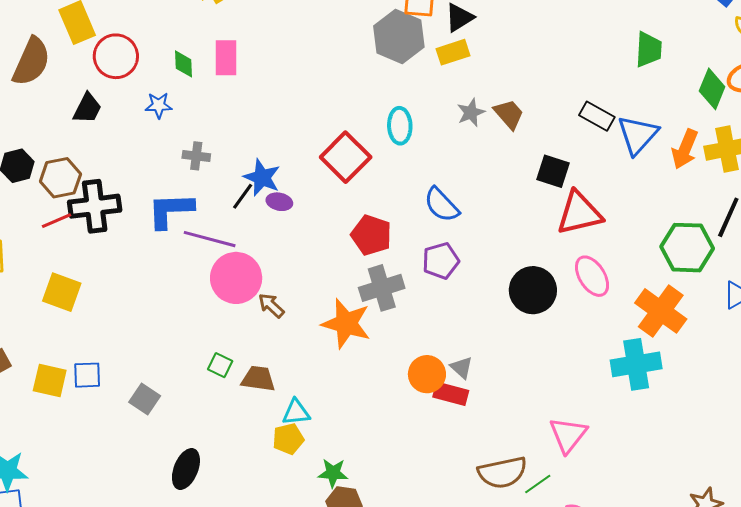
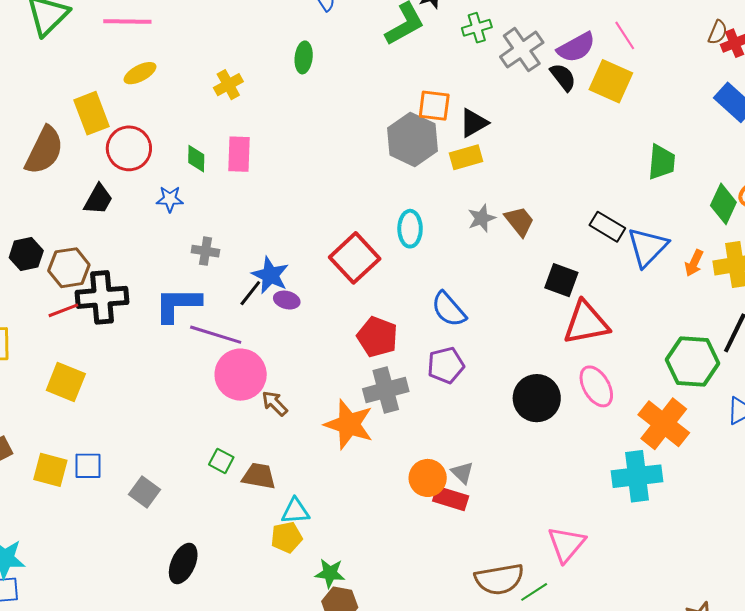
orange arrow: (685, 149) -> (694, 263), size x0.7

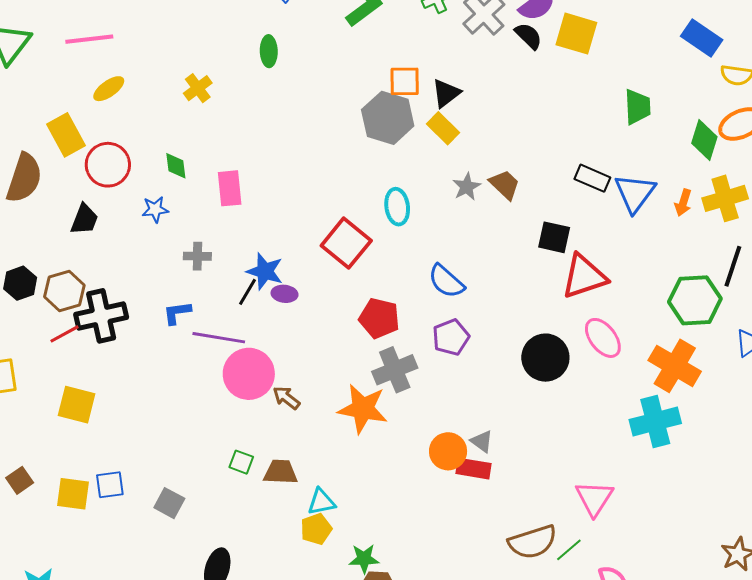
pink rectangle: (239, 154) -> (230, 188), moved
yellow rectangle: (466, 157) -> (443, 128), turned 68
blue L-shape: (178, 304) -> (177, 313), size x0.6

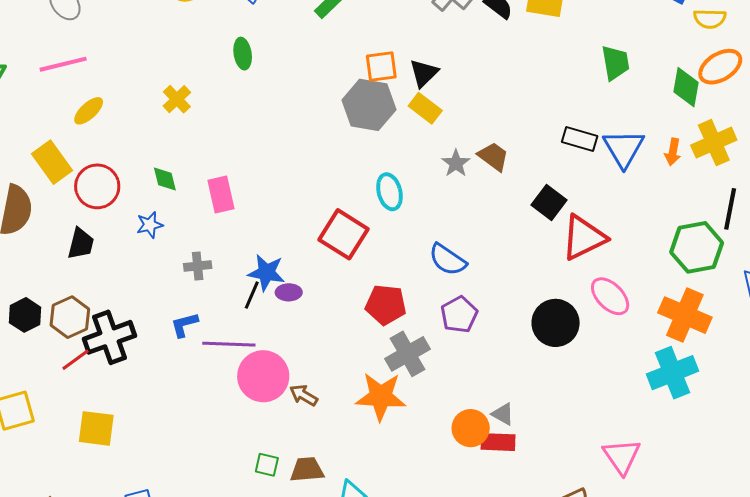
black square: (554, 237) -> (549, 202), turned 32

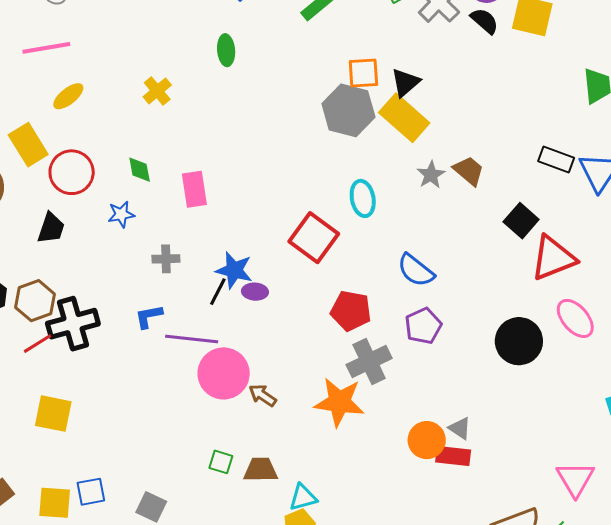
yellow rectangle: (425, 108) -> (404, 118), size x1.5

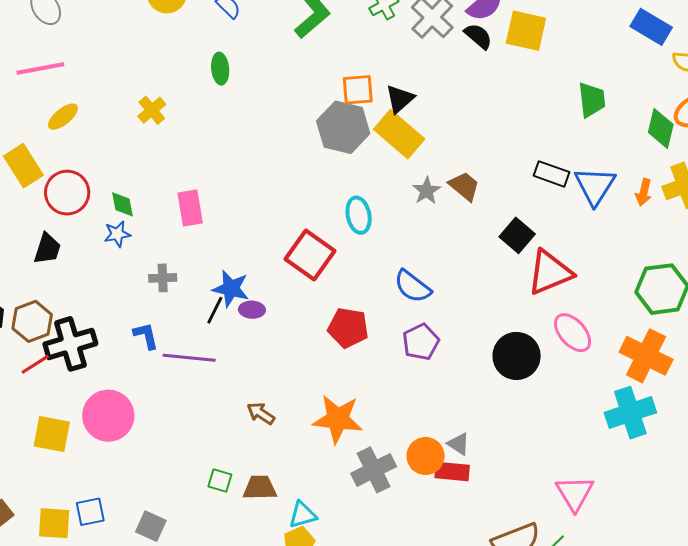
green diamond: (140, 170) -> (122, 204), moved
blue L-shape: (149, 316) -> (146, 336), turned 88
gray cross: (369, 361) -> (374, 470), moved
pink circle: (224, 373) -> (108, 416), moved

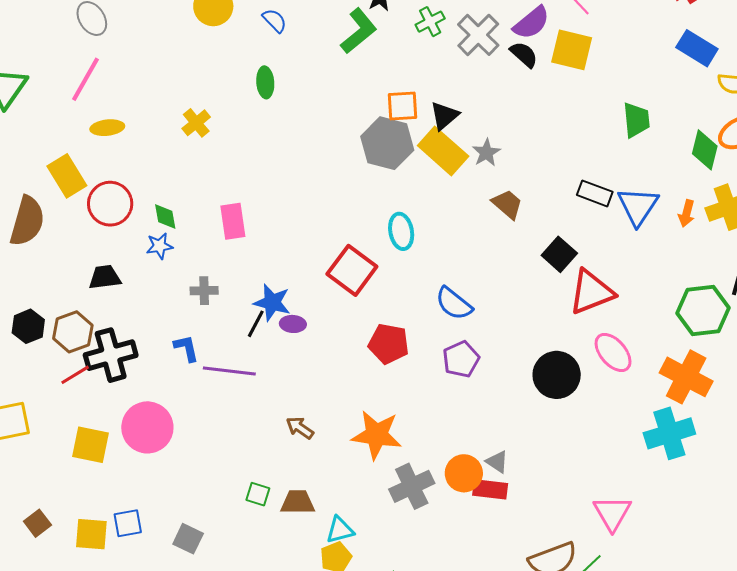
pink line: (40, 69) -> (85, 79), turned -51
yellow ellipse: (63, 117) -> (107, 128), turned 32
gray star: (427, 191) -> (486, 153), moved
black trapezoid: (47, 249) -> (105, 277), moved, turned -116

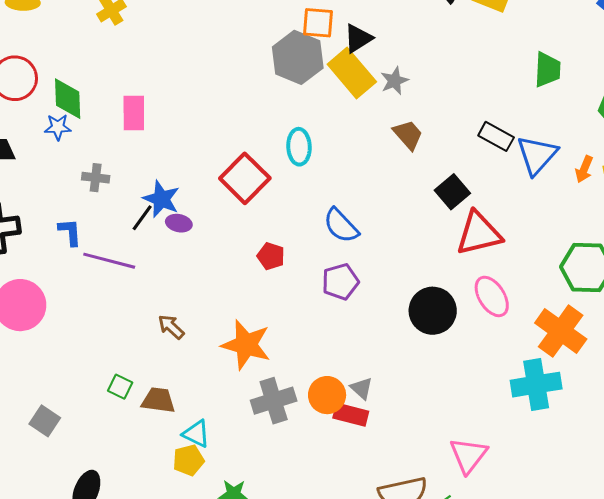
green diamond: (165, 216) -> (68, 99), size x1.5
red pentagon: (389, 344) -> (271, 256), size x0.7
cyan triangle: (340, 530) -> (196, 434), turned 32

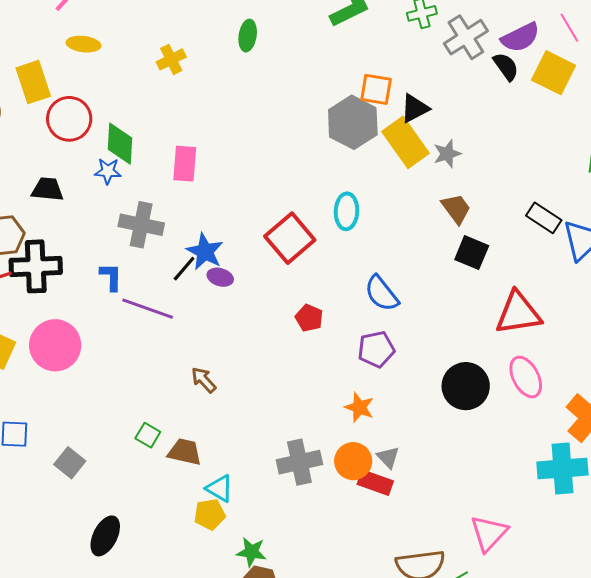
gray cross: (96, 178) -> (141, 225), size x1.6
black square: (452, 192) -> (472, 253), moved, turned -32
orange star: (246, 345) -> (359, 407), moved, size x0.6

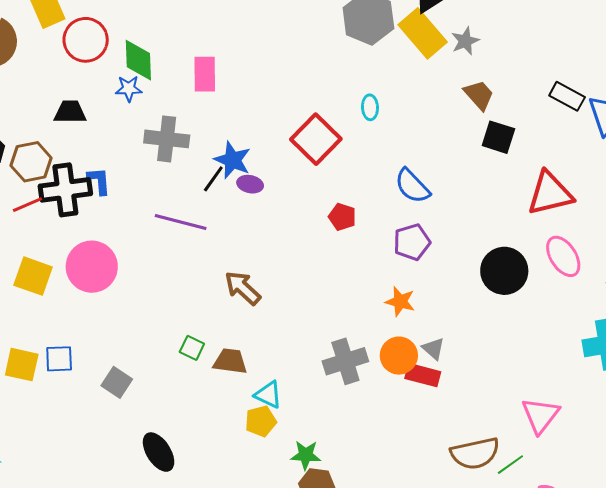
cyan ellipse: (346, 211) -> (370, 107), size x0.7
blue L-shape: (111, 277) -> (99, 181), moved
brown arrow: (204, 380) -> (243, 288), size x1.4
black ellipse: (105, 536) -> (159, 452), turned -54

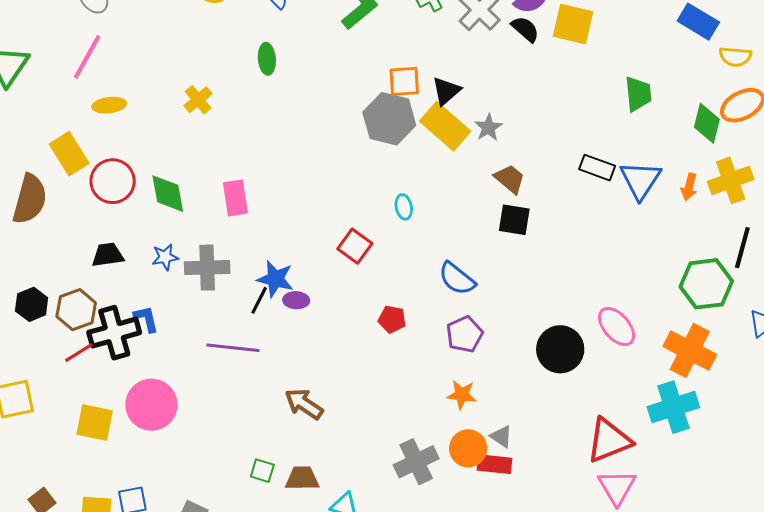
blue star: (129, 89) -> (165, 257), moved
black square: (498, 137) -> (514, 220), moved
red square: (316, 139) -> (355, 246), size x0.7
red triangle: (550, 193) -> (609, 441), moved

